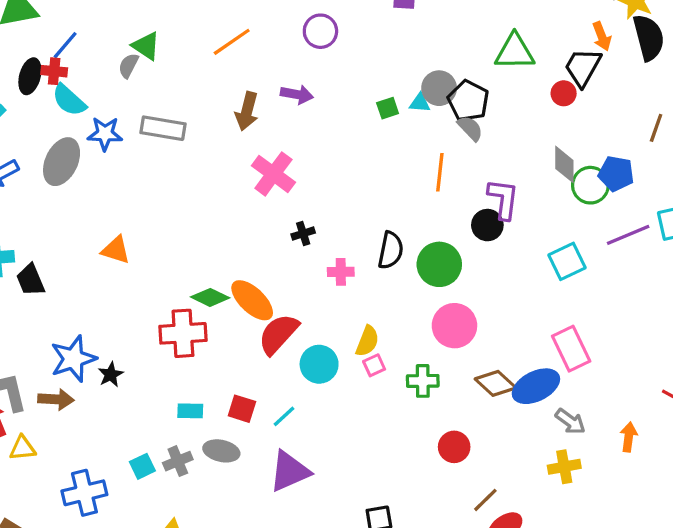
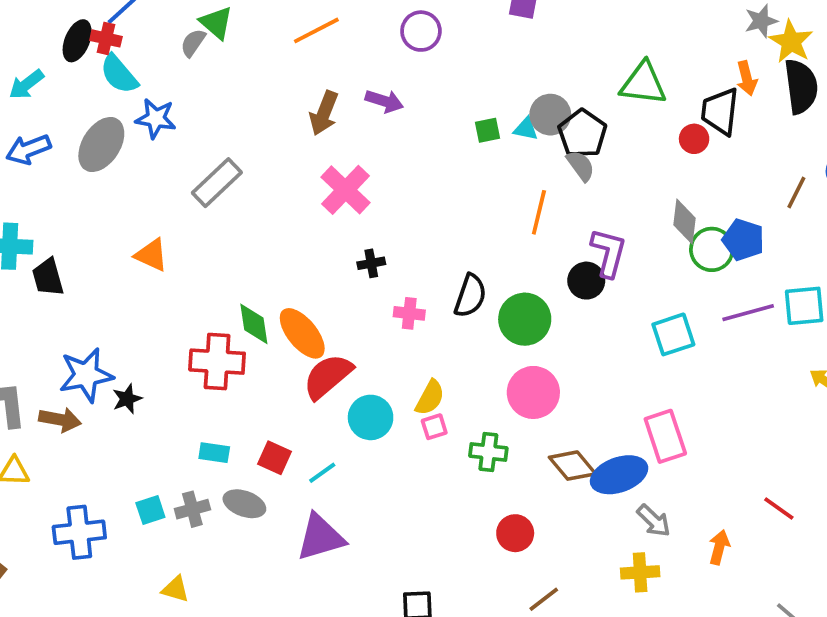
black trapezoid: (583, 67) -> (720, 111), turned -30
gray rectangle: (163, 128) -> (217, 183), moved, turned -60
green diamond: (210, 297) -> (254, 324), turned 48

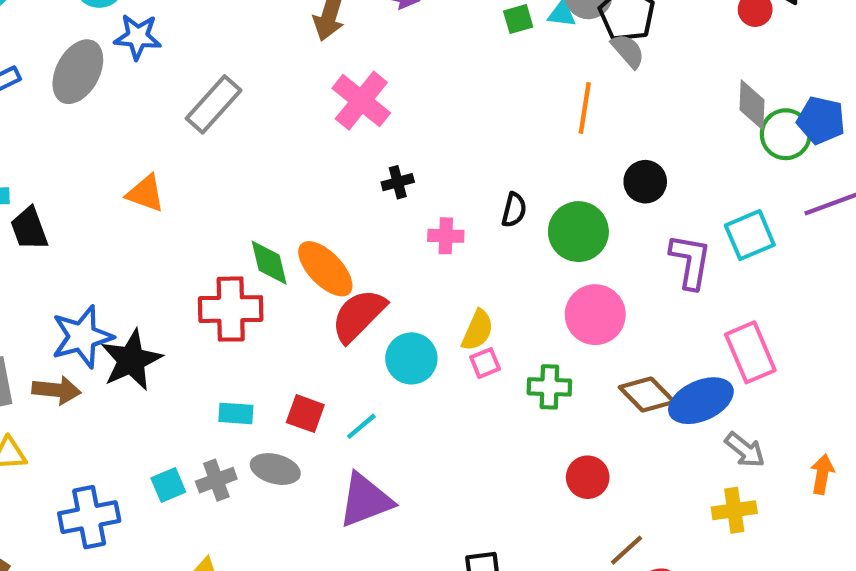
purple L-shape: (609, 253) -> (690, 261), moved
black semicircle: (470, 296) -> (514, 210), size x0.7
black star: (127, 399) -> (131, 360), size x1.8

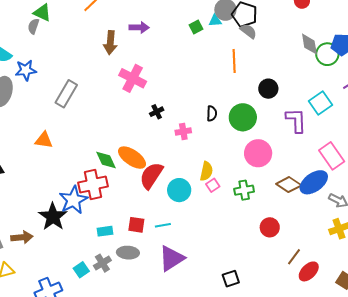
blue star: (82, 337) -> (73, 200), moved
cyan line: (361, 426) -> (163, 225), turned 42

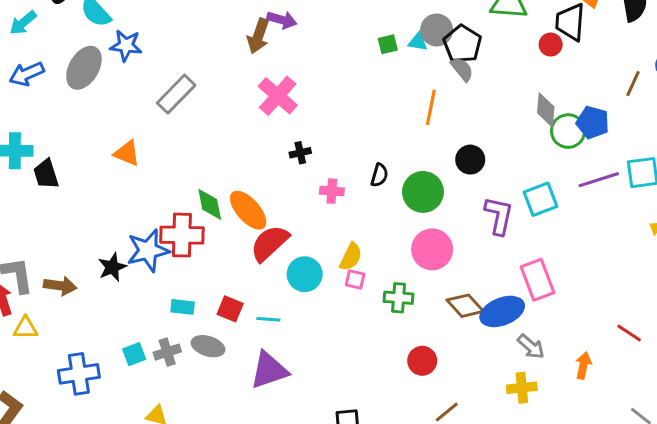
purple arrow: (139, 27) -> (282, 20), moved
pink square: (213, 185) -> (355, 279), turned 32
black star: (53, 217) -> (112, 267), size x0.7

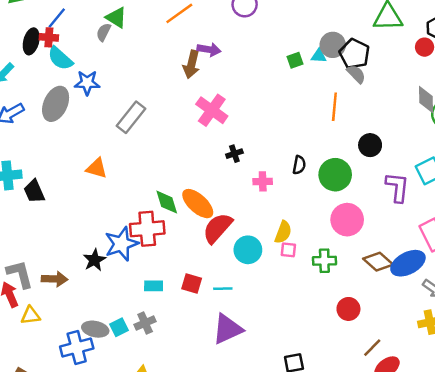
gray ellipse: (208, 346) -> (95, 329), moved

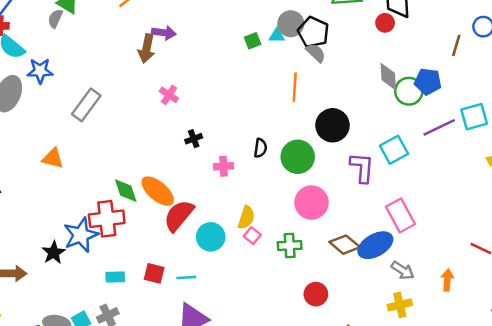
pink cross: (212, 110) -> (169, 95), size x0.6
black circle: (370, 145) -> (332, 125), size x1.4
pink square: (288, 250) -> (252, 236), turned 35

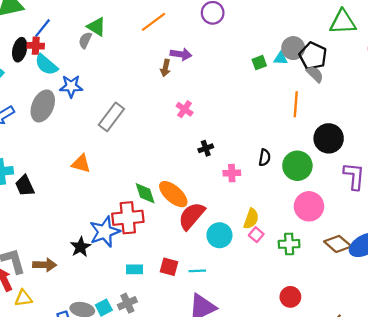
brown arrow: (146, 48) -> (165, 68), size x0.7
red circle: (316, 294) -> (290, 297), moved

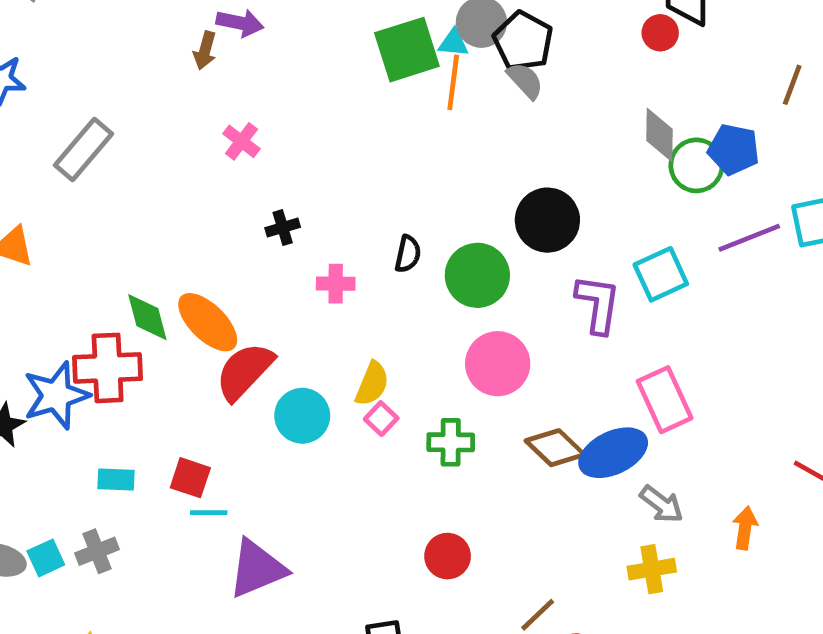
green square: (259, 63) -> (407, 50), size x2.0
orange line: (296, 104) -> (453, 82), moved
cyan line: (197, 271) -> (209, 513), moved

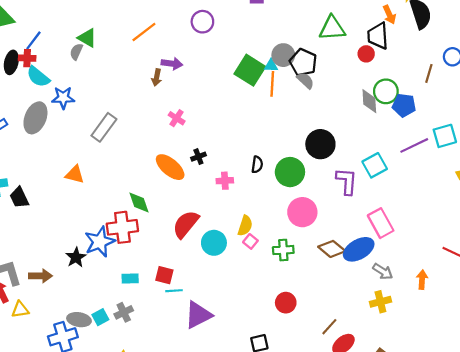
green square: (407, 50) -> (250, 70), turned -36
green circle: (696, 165) -> (386, 91), moved
orange ellipse: (208, 322) -> (170, 167), moved

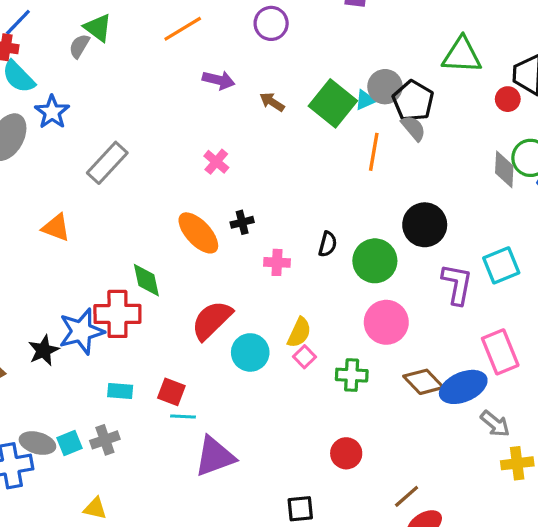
cyan triangle: (271, 66) -> (365, 100), turned -32
brown arrow: (157, 77) -> (272, 102), moved, turned 105
orange line: (272, 84) -> (374, 152), moved
blue star: (63, 98) -> (52, 112), turned 30
yellow cross: (380, 302) -> (517, 463), moved

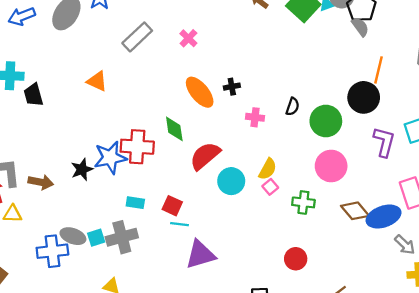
orange line: (374, 152) -> (379, 70), moved
pink cross: (216, 162) -> (188, 38), moved
green diamond: (146, 280) -> (174, 129), moved
gray cross: (105, 440) -> (122, 237), size x1.5

